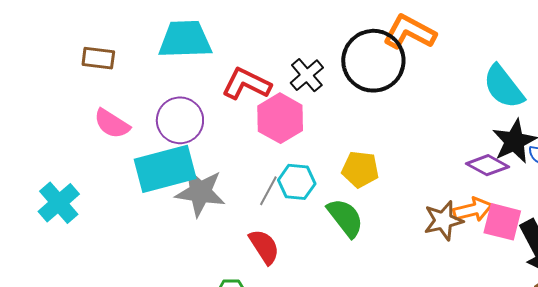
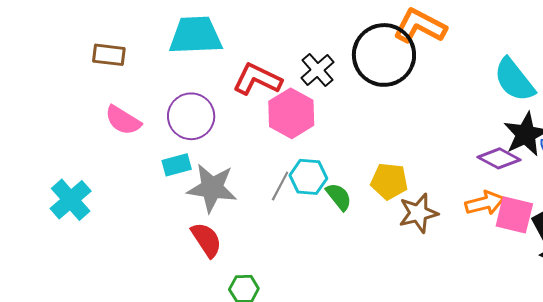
cyan rectangle: (165, 169) -> (177, 165), size x0.5
yellow pentagon: (360, 169) -> (389, 181), moved
green semicircle: (345, 218) -> (339, 197), moved, size x0.7
brown star: (443, 221) -> (418, 213), moved
red semicircle: (264, 247) -> (206, 240), moved

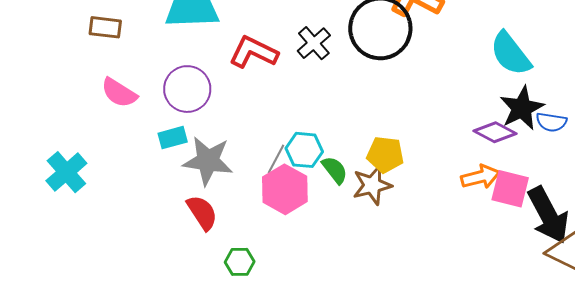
pink hexagon: (291, 113) -> (285, 189), moved
brown star: (418, 213) -> (372, 185), moved

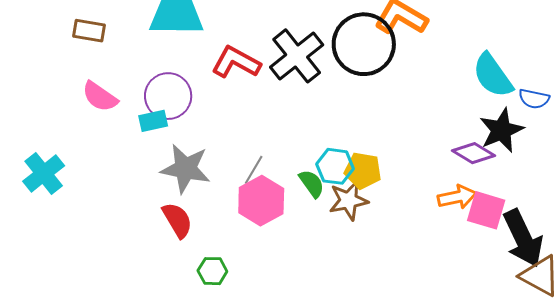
black cross: (314, 43) -> (297, 56), size x1.6
blue semicircle: (551, 122) -> (534, 99), moved
cyan rectangle: (173, 138) -> (153, 121), moved
cyan hexagon: (304, 150) -> (335, 166), moved

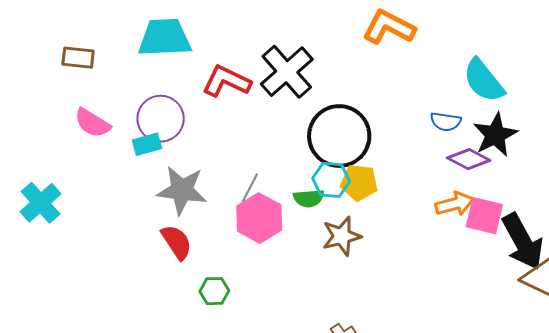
black circle: (364, 44) -> (339, 136), moved
blue semicircle: (534, 99) -> (446, 122), moved
green semicircle: (312, 184) -> (309, 198), turned 124
brown star: (348, 200) -> (342, 236), moved

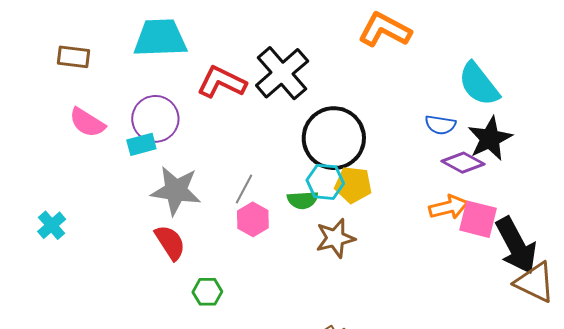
cyan cross: (40, 203) -> (52, 225), moved, size x0.7
pink hexagon: (259, 218) -> (253, 219), size x0.7

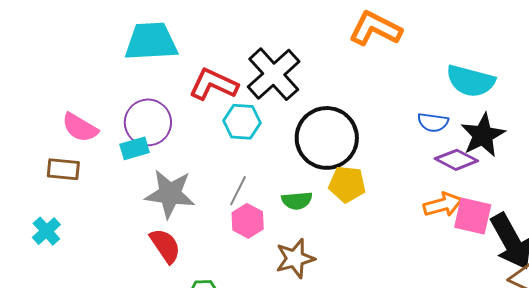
brown rectangle: (73, 57) -> (63, 169), moved
cyan semicircle: (479, 84) -> (471, 81), turned -36
cyan hexagon: (325, 182) -> (242, 122), moved
brown star: (335, 238) -> (295, 259), moved

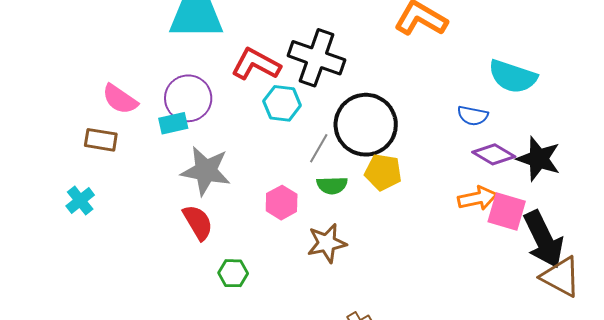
black cross: (274, 74) -> (317, 58), turned -32
black star: (483, 135) -> (539, 159), moved, turned -30
gray line: (238, 191) -> (319, 148), moved

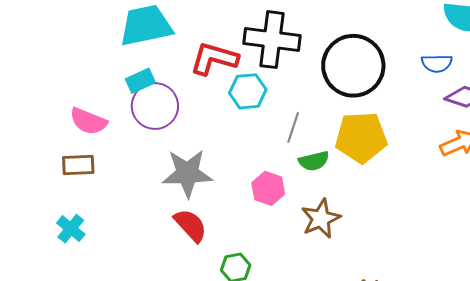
cyan rectangle: (173, 123) -> (140, 81), moved
black circle: (366, 125) -> (353, 66), moved
yellow pentagon: (383, 172) -> (361, 137), size x1.4

